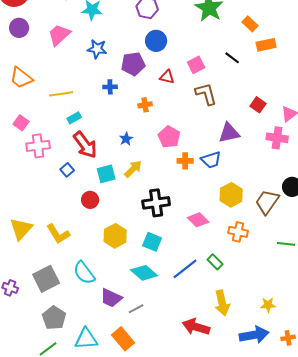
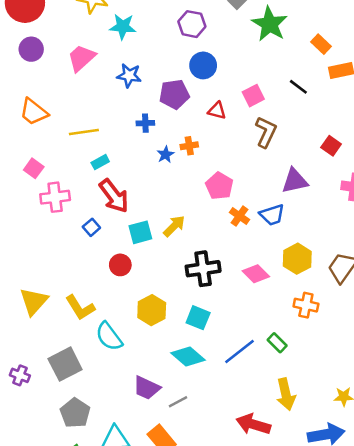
brown L-shape: (206, 94) -> (266, 132), turned 40
blue star: (126, 139) -> (165, 155), moved
orange cross: (185, 161) -> (239, 216), turned 35
pink diamond: (198, 220) -> (256, 274), moved
cyan semicircle: (84, 273) -> (109, 336), moved

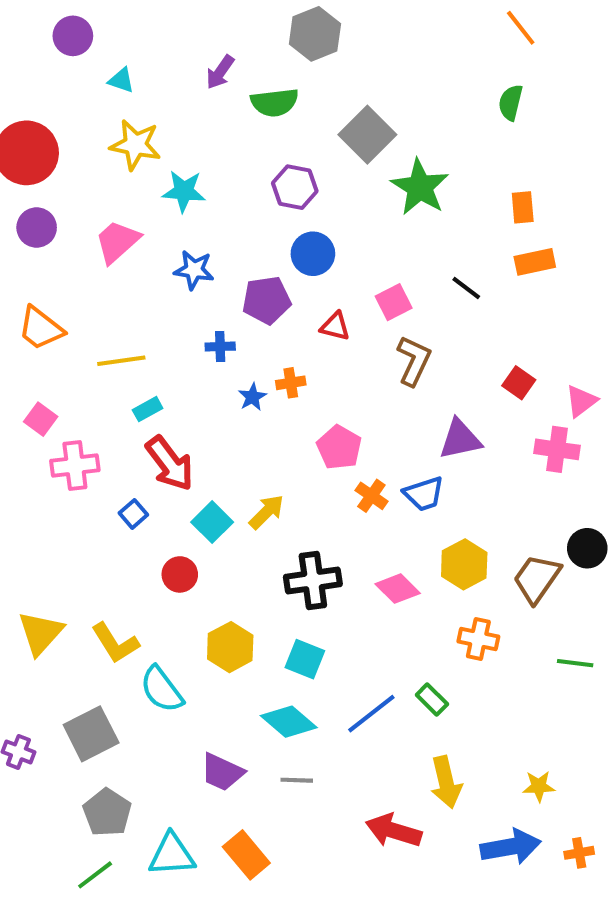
orange rectangle: (321, 44) -> (523, 207), moved, turned 42
cyan square: (140, 232) -> (212, 522), turned -30
gray line: (178, 402) -> (297, 780), moved, turned 30

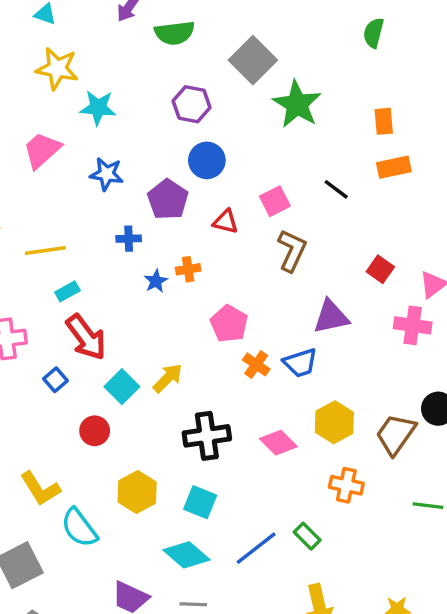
purple pentagon: (267, 300) -> (168, 200), turned -30

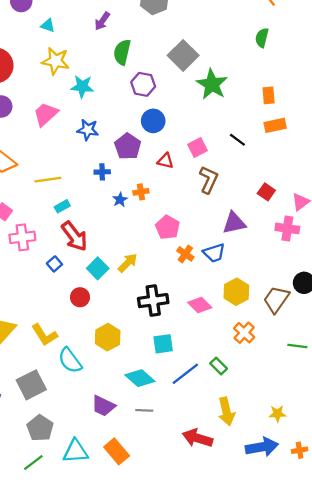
green semicircle: (175, 33) -> (122, 52), moved, turned 110
orange cross: (346, 485) -> (244, 333), turned 30
cyan square: (200, 502) -> (163, 344), moved, turned -30

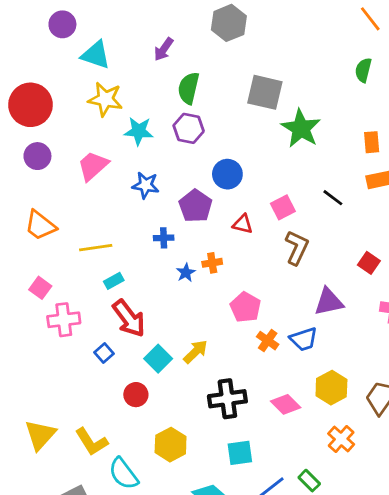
cyan triangle: (48, 26) -> (96, 55), size x1.6
gray square: (183, 55) -> (265, 92), turned -32
purple hexagon: (143, 84) -> (189, 128), moved

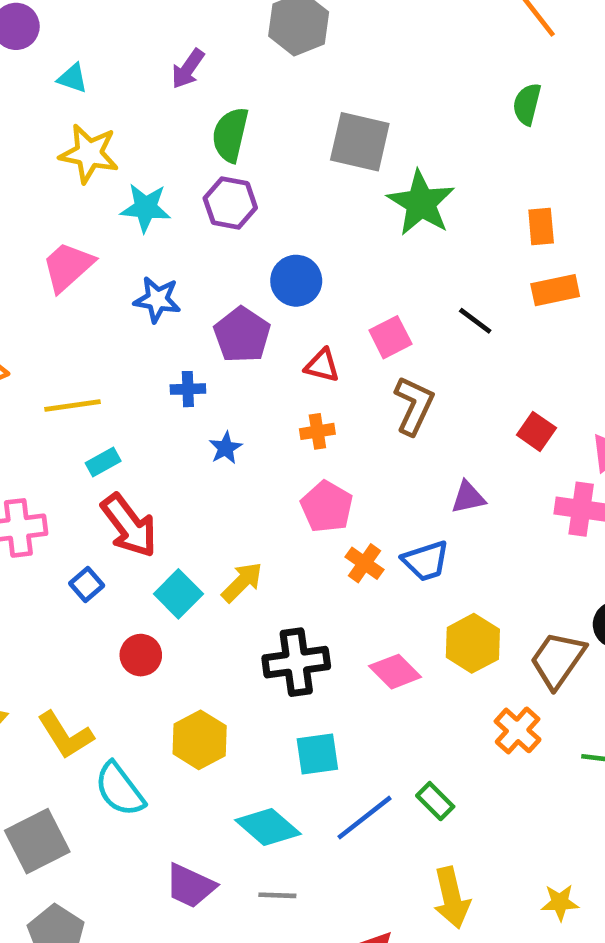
cyan triangle: (96, 55) -> (73, 78), size x0.6
orange cross: (212, 263) -> (317, 431), moved
purple triangle: (329, 302) -> (468, 497), size x0.7
orange cross: (341, 439) -> (518, 730), moved

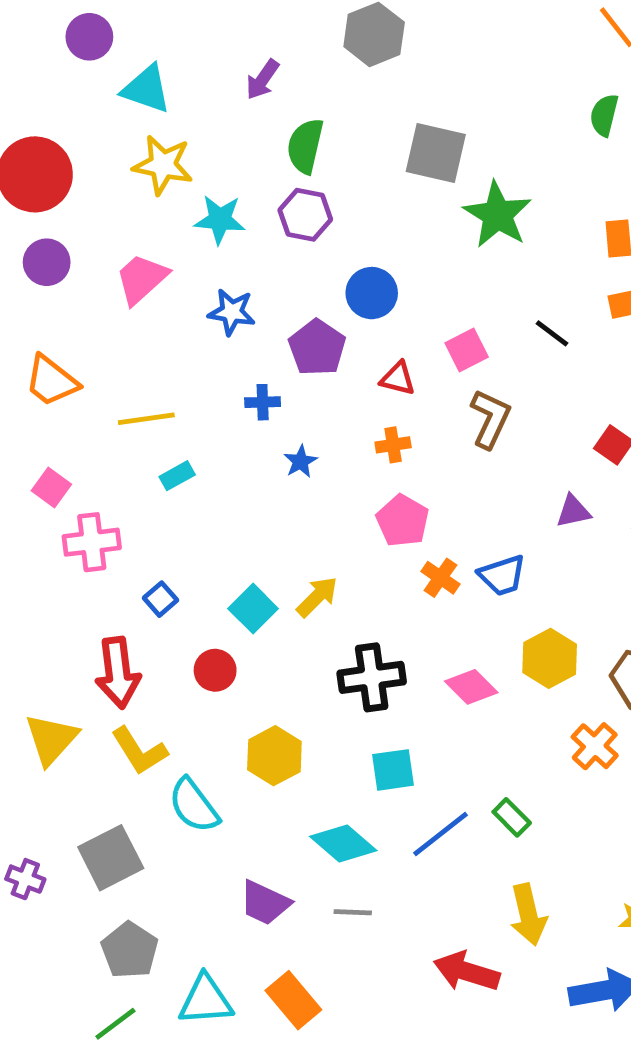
cyan triangle: (73, 78) -> (146, 89), size x1.6
purple triangle: (468, 497) -> (573, 511), moved
red arrow: (129, 526) -> (118, 673), moved, turned 30

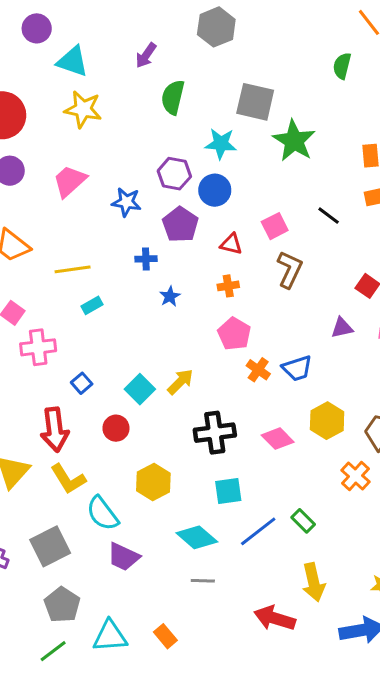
green semicircle: (604, 115) -> (342, 66), moved
purple hexagon: (305, 215) -> (174, 174), moved
cyan star: (220, 219) -> (221, 144), moved
purple trapezoid: (265, 903) -> (123, 557), moved
orange rectangle: (293, 1000) -> (165, 636), size x0.7

